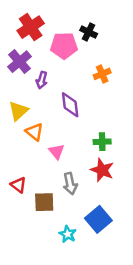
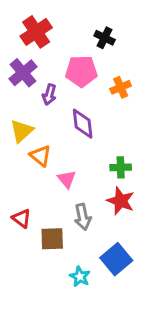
pink pentagon: (64, 46) -> (81, 71), moved

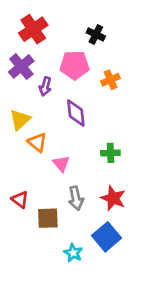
red star: (121, 201) -> (113, 198), moved

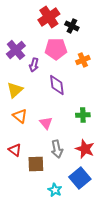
red cross: (33, 29) -> (49, 17), moved
orange triangle: (37, 142) -> (20, 116), moved

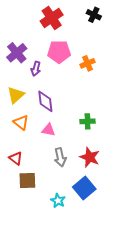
black cross: (72, 26) -> (94, 15), moved
purple diamond: (57, 85) -> (45, 101), moved
pink triangle: (46, 123) -> (48, 130), turned -40
brown square: (36, 164) -> (27, 181), moved

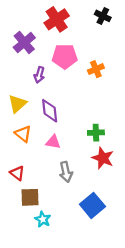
purple cross: (17, 53) -> (24, 43), moved
red star: (90, 157) -> (103, 158), moved
cyan star: (58, 201) -> (43, 219), moved

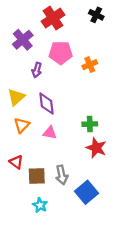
orange triangle: (23, 134) -> (22, 125), turned 35
gray arrow: (66, 172) -> (62, 175), moved
brown square: (30, 197) -> (37, 176), moved

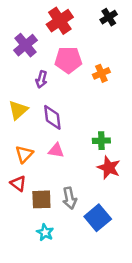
black cross: (96, 15) -> (109, 17), turned 32
orange triangle: (22, 125) -> (24, 154), moved

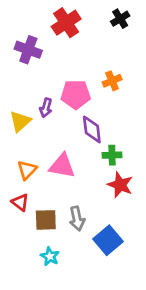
purple cross: (25, 45) -> (28, 50), turned -30
pink pentagon: (68, 60) -> (76, 94), moved
purple arrow: (41, 79) -> (46, 108), moved
purple diamond: (52, 117) -> (92, 129), moved
pink triangle: (56, 150) -> (62, 166), size x1.5

